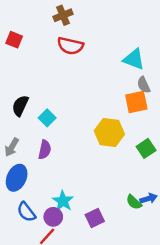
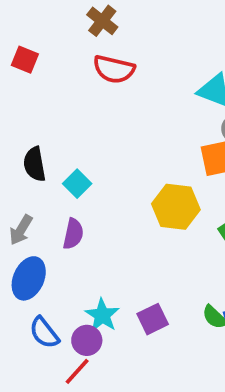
brown cross: (63, 15) -> (102, 21), turned -30
black semicircle: (20, 106) -> (34, 164), turned -35
purple square: (95, 218) -> (153, 319), moved

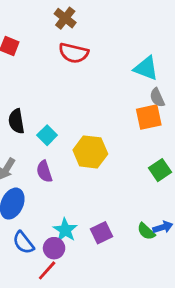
yellow hexagon: (176, 207) -> (90, 152), moved
purple semicircle: (73, 234) -> (44, 171), turned 150

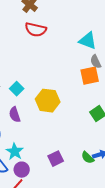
cyan star: (65, 230) -> (15, 152), moved

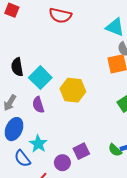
cyan square: (17, 89) -> (40, 78), size x1.5
purple circle: (22, 170) -> (62, 163), moved

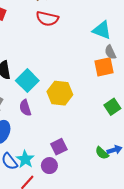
cyan star: (38, 144) -> (25, 159), moved
purple square: (81, 151) -> (59, 147), moved

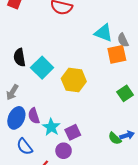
cyan triangle: (102, 30) -> (103, 33), moved
purple semicircle: (25, 108) -> (34, 116), moved
cyan star: (25, 159) -> (51, 127), moved

